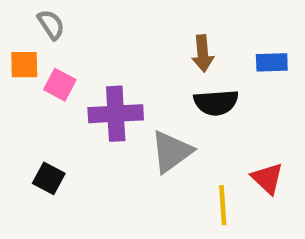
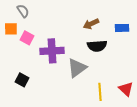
brown arrow: (203, 53) -> (91, 24), turned 70
red triangle: (267, 178) -> (126, 89), moved

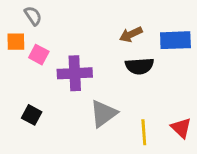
blue rectangle: (122, 28) -> (175, 40), size x1.5
gray triangle: (77, 68) -> (104, 114), moved

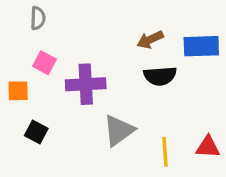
gray semicircle: (33, 16) -> (38, 18), turned 36
orange square: (16, 42) -> (18, 91), moved
red triangle: (181, 128) -> (208, 147), turned -40

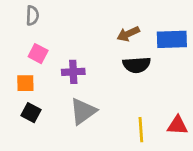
purple cross: (86, 84) -> (73, 72), size x0.7
orange square: (18, 91) -> (25, 83), moved
gray triangle: (119, 130) -> (83, 111), moved

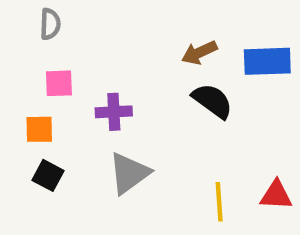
pink square: (38, 54) -> (59, 83), turned -30
black semicircle: (137, 65) -> (212, 101), turned -140

